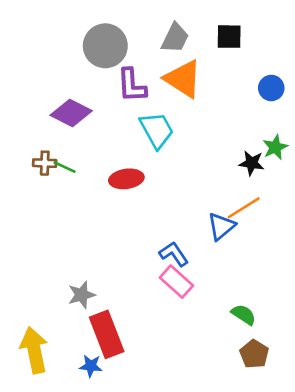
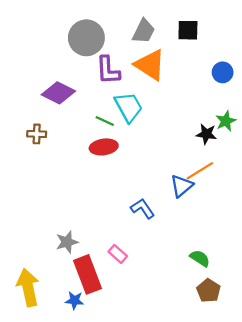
green line: (64, 167) -> (105, 121), moved
pink rectangle: (176, 282) -> (118, 254), moved, size x0.7

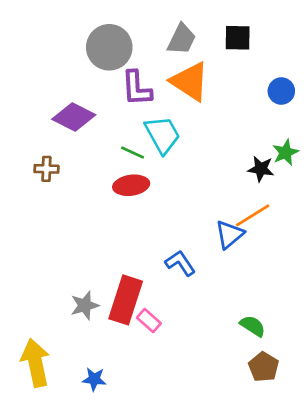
red rectangle: (87, 274) -> (126, 300), moved, turned 39

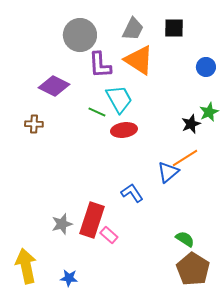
black star: (261, 169) -> (191, 124), turned -30
red ellipse: (131, 185) -> (124, 130), moved
brown pentagon: (264, 367) -> (193, 269), size x1.5

